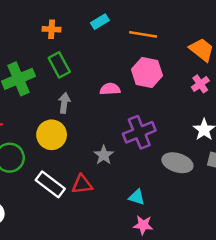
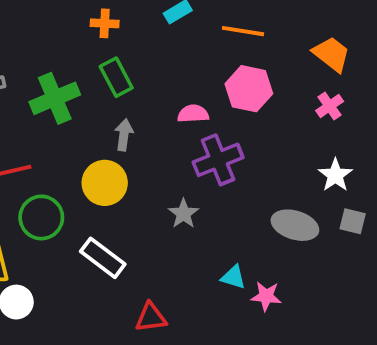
purple cross: (139, 132) -> (218, 160), moved
red triangle: (82, 184) -> (151, 317), moved
pink star: (143, 225) -> (266, 296), moved

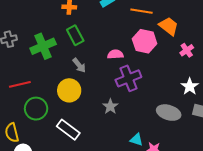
orange trapezoid: (331, 54) -> (169, 26), moved
gray arrow: (124, 135) -> (79, 65), turned 133

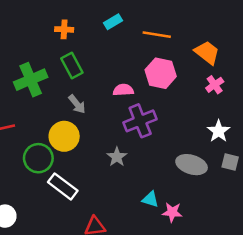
orange trapezoid: (169, 26) -> (207, 53), moved
green circle: (36, 109) -> (38, 158), moved

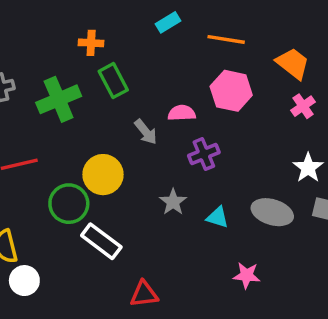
orange cross: (64, 29) -> (91, 43), moved
gray arrow: (77, 104) -> (146, 132), moved
purple cross: (140, 121) -> (204, 154), size x0.7
cyan triangle: (150, 199) -> (218, 217), moved

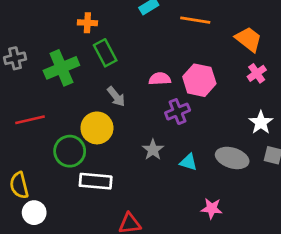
pink hexagon: (231, 91) -> (199, 80), moved
gray arrow: (146, 132) -> (116, 97), moved
white rectangle: (101, 241) -> (96, 181), turned -32

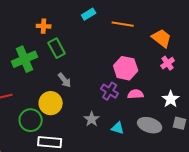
pink semicircle: (160, 79) -> (136, 94), moved
purple cross: (178, 112) -> (110, 91), turned -36

